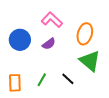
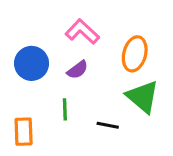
black line: (68, 79) -> (108, 125), turned -32
green line: (42, 80) -> (65, 109), moved, turned -32

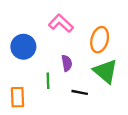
purple semicircle: (78, 70) -> (67, 63), moved, turned -63

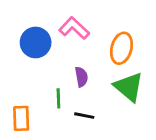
blue circle: (23, 47) -> (36, 42), moved
black line: (80, 92) -> (84, 116), moved

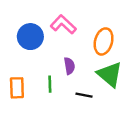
black line: (84, 116) -> (84, 95), moved
orange rectangle: (21, 118) -> (17, 88), moved

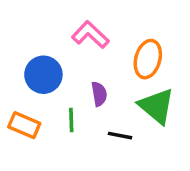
blue circle: (30, 37) -> (43, 75), moved
orange rectangle: (17, 88) -> (24, 125), turned -65

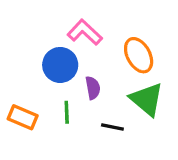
orange ellipse: (148, 59) -> (139, 55), turned -44
blue circle: (43, 75) -> (60, 65), moved

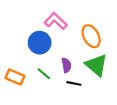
purple semicircle: (93, 88) -> (66, 65), moved
green line: (67, 112) -> (44, 74), turned -48

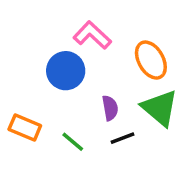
green line: (44, 74) -> (73, 142), moved
black line: (74, 83) -> (122, 138), turned -32

